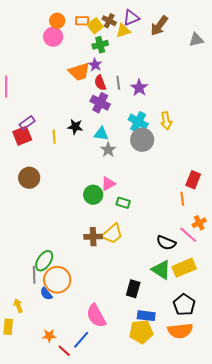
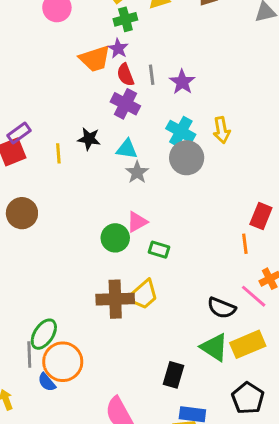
brown cross: (93, 237) -> (115, 299), size x1.4

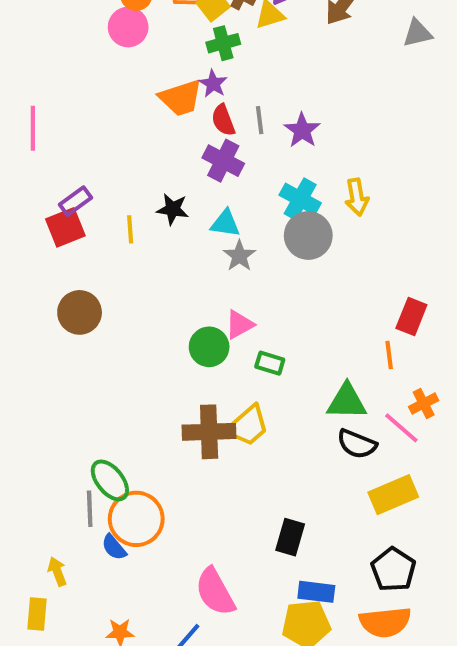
green ellipse: (44, 334) -> (110, 480), turned -72
green triangle: (214, 347) -> (347, 401), moved, turned -32

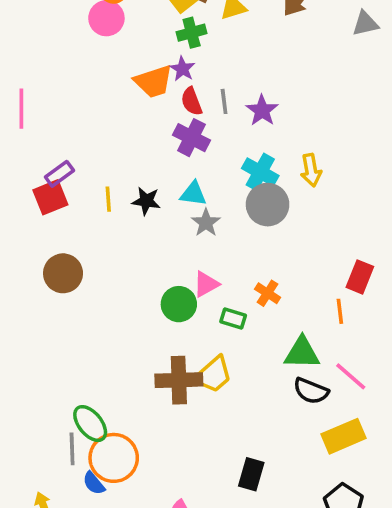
black star: (173, 209) -> (146, 201), moved
orange cross: (424, 404) -> (268, 293), moved, turned -30

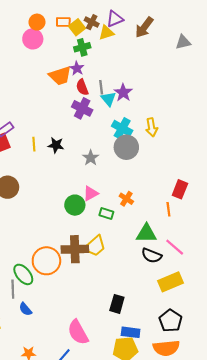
cyan triangle: (193, 194) -> (108, 99), moved, turned 42
orange circle: (114, 458) -> (46, 261), moved

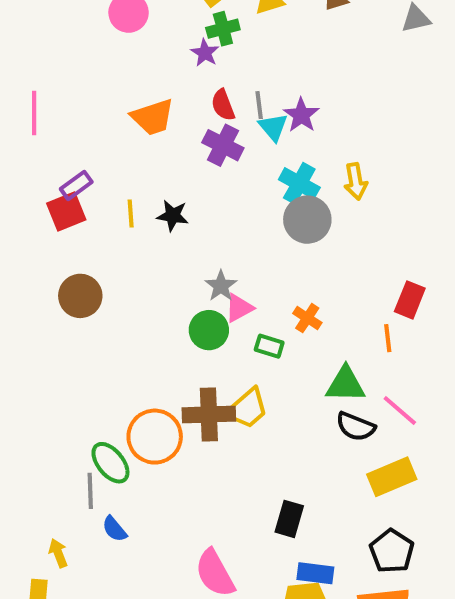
purple star: (77, 68) -> (205, 53), moved
orange trapezoid: (60, 76) -> (153, 117), moved
gray star: (91, 158) -> (221, 286), moved

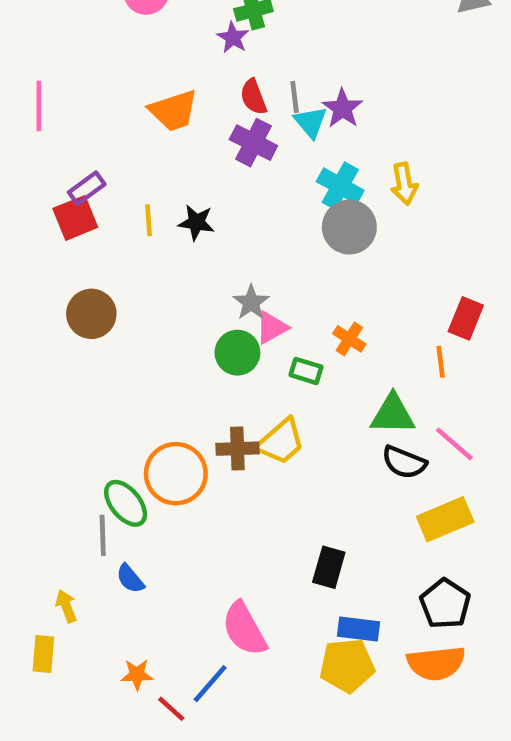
brown cross: (209, 414) -> (237, 449), size x0.7

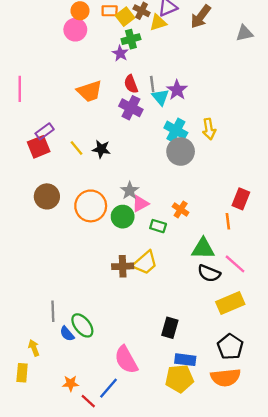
yellow line: (148, 220) -> (76, 148), turned -35
orange circle: (176, 474) -> (91, 206), moved
green ellipse: (126, 503) -> (82, 325), moved

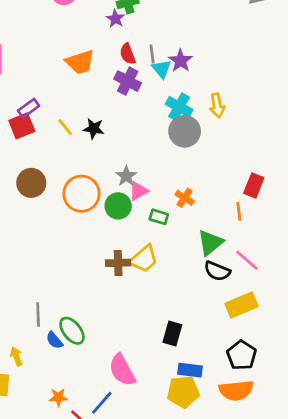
green triangle: (203, 249) -> (210, 243), turned -40

